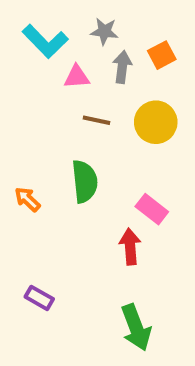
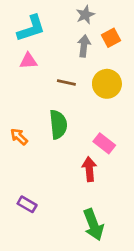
gray star: (104, 31) -> (85, 15), moved, turned -30
cyan L-shape: (45, 41) -> (31, 28), turned -64
pink triangle: (77, 77) -> (28, 61), moved

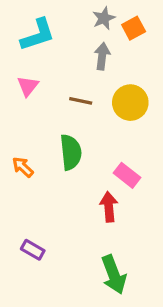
orange square: (111, 38) -> (134, 28), moved
pink triangle: (28, 61) -> (28, 86), moved, turned -48

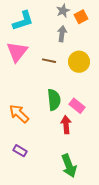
pink triangle: (28, 86) -> (17, 52), size x1.6
green semicircle: (71, 152) -> (54, 100), moved
orange arrow: (23, 167) -> (19, 114), moved, size x1.5

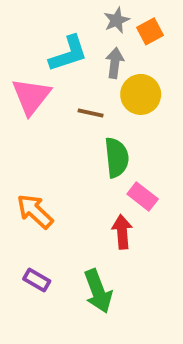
cyan L-shape: (23, 21) -> (68, 54), moved
yellow circle: (79, 62) -> (141, 94), moved
green semicircle: (54, 100) -> (117, 158), moved
green arrow: (69, 166) -> (98, 291), moved

